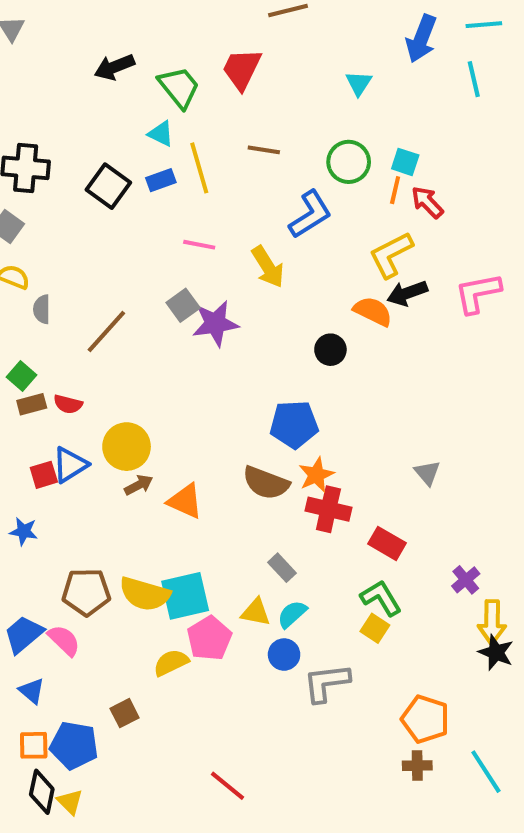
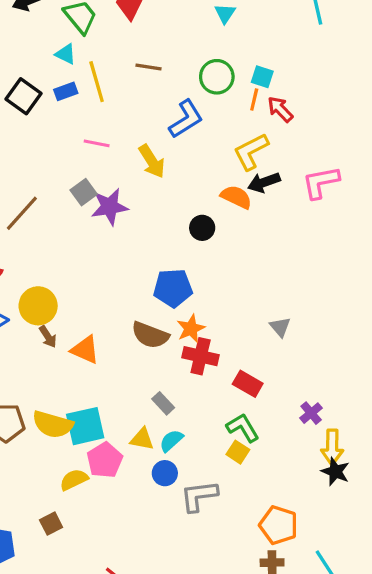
brown arrow: (139, 485) -> (48, 337), turned 85
brown square: (125, 713) -> (51, 524), moved

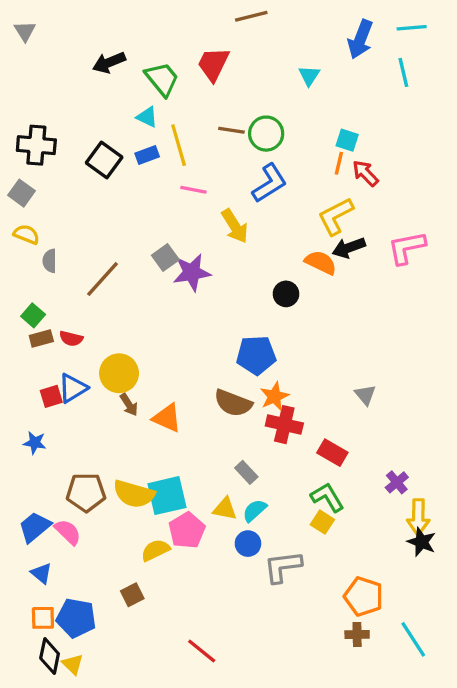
green circle: (217, 77) -> (266, 134), moved
pink line: (97, 143) -> (193, 190), moved

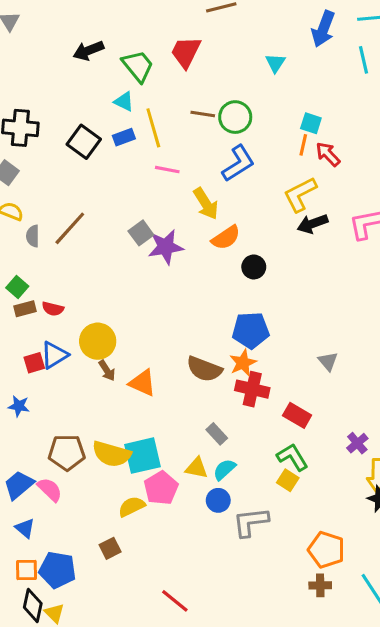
orange semicircle: (321, 262) -> (226, 238), moved, turned 120
brown line: (102, 279) -> (70, 228), moved
blue pentagon: (256, 355) -> (251, 330), moved

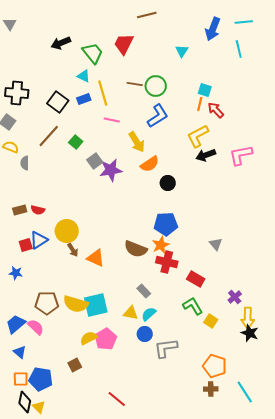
brown line: (70, 228) -> (49, 136), moved
green square: (17, 287) -> (76, 142), moved
yellow square: (288, 480) -> (211, 321), moved
pink pentagon: (161, 488) -> (106, 339), moved

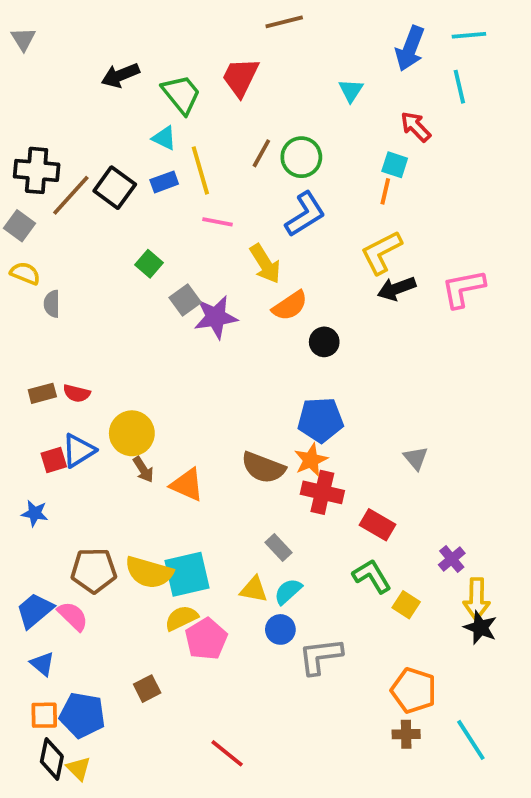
brown line: (135, 84) -> (261, 153), turned -70
red arrow: (216, 110) -> (416, 127), moved
brown line: (49, 136) -> (71, 195), moved
yellow semicircle: (89, 338) -> (181, 618), moved

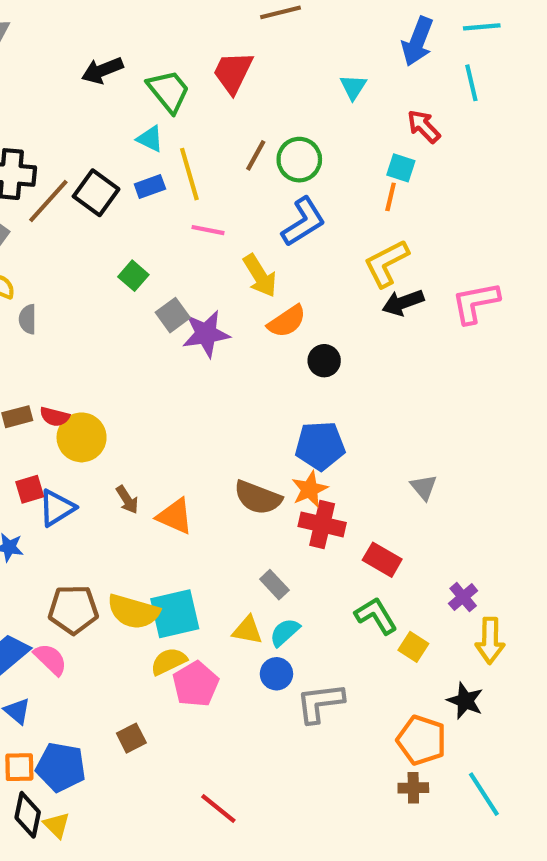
yellow circle: (132, 433) -> (82, 437), moved
blue triangle: (79, 450) -> (57, 508), moved
black star: (480, 628) -> (465, 701), moved

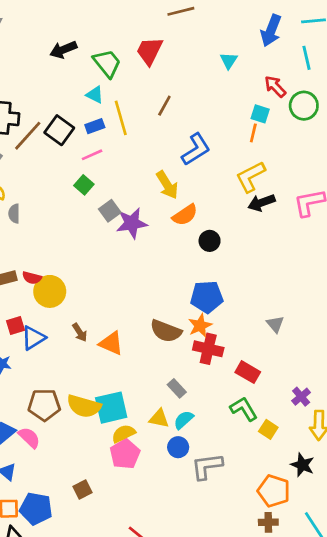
green circle: (299, 160) -> (304, 106), moved
pink line: (208, 230) -> (92, 155), moved, turned -35
yellow semicircle: (169, 661) -> (123, 434), moved

